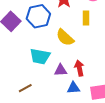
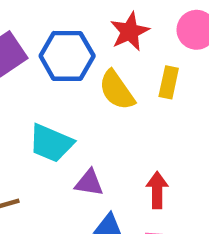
yellow semicircle: (65, 38) -> (117, 90), moved
red arrow: (79, 68) -> (157, 190), moved

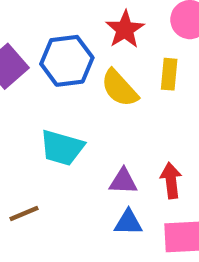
purple triangle: (89, 183) -> (123, 181), moved

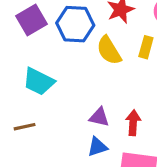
cyan trapezoid: (62, 148) -> (39, 81), moved
blue triangle: (128, 222) -> (97, 147), turned -30

